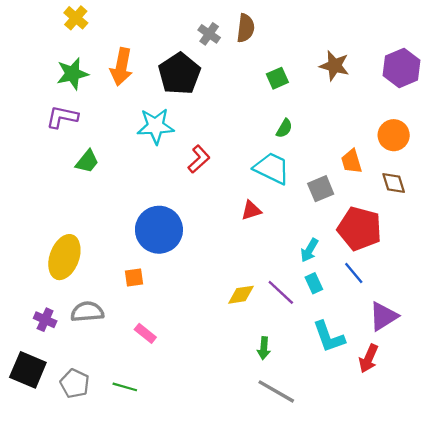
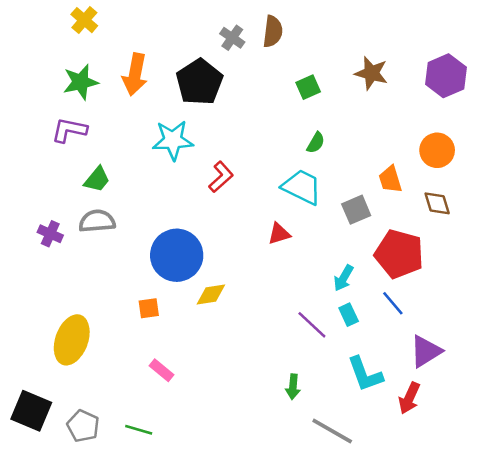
yellow ellipse: (64, 257) -> (72, 340), moved
yellow diamond: (241, 295) -> (211, 294), moved
gray semicircle: (87, 312) -> (97, 221), moved
purple cross: (45, 320) -> (50, 234), moved
gray line: (276, 391) -> (332, 431), moved

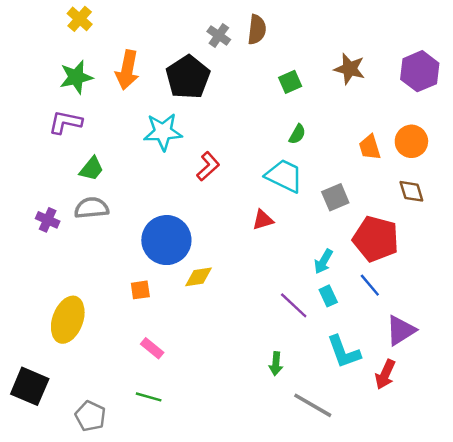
orange trapezoid: (390, 179) -> (370, 147), moved
gray pentagon: (83, 426) -> (90, 416), moved
green line: (139, 430) -> (149, 397), moved

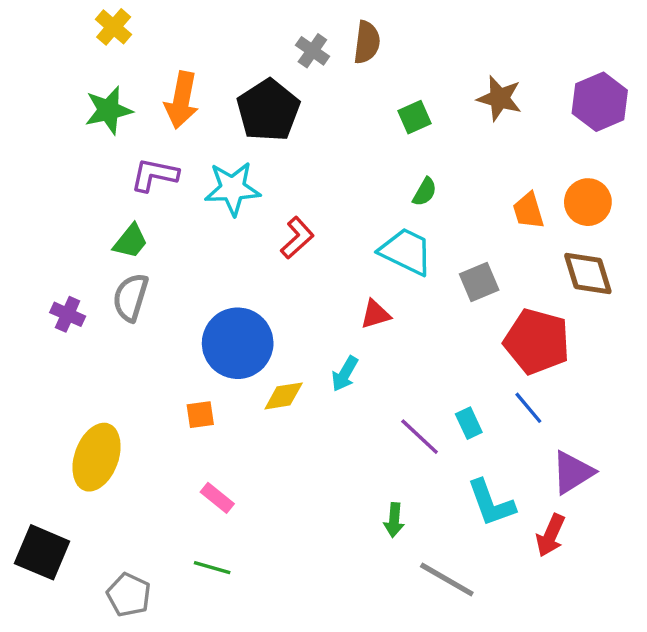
purple L-shape: (65, 122) -> (154, 175), moved
brown diamond: (411, 191) -> (588, 273), size x1.4
gray semicircle: (92, 208) -> (131, 297), turned -68
cyan arrow: (323, 261) -> (345, 374), moved

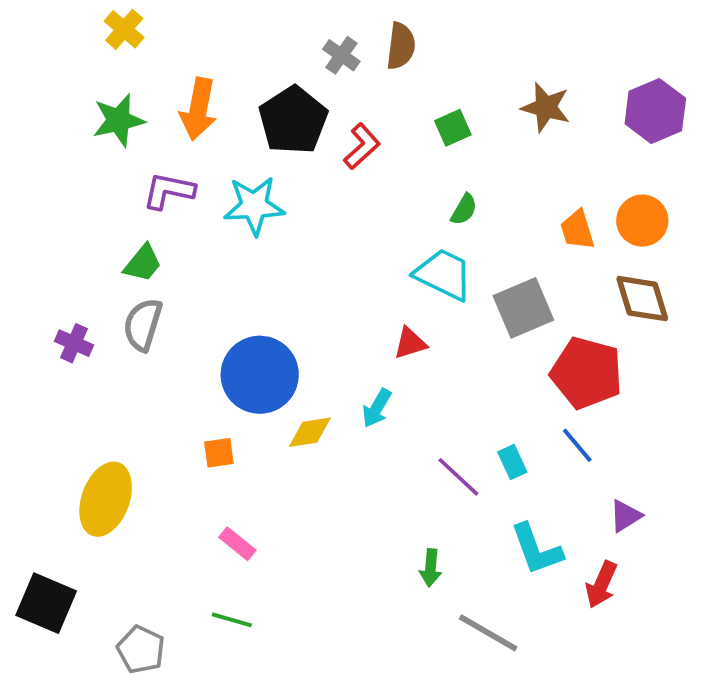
red L-shape: (297, 238) -> (362, 146), moved
gray square: (479, 282) -> (523, 308), size x1.4
purple triangle: (573, 472) -> (626, 516), size x0.7

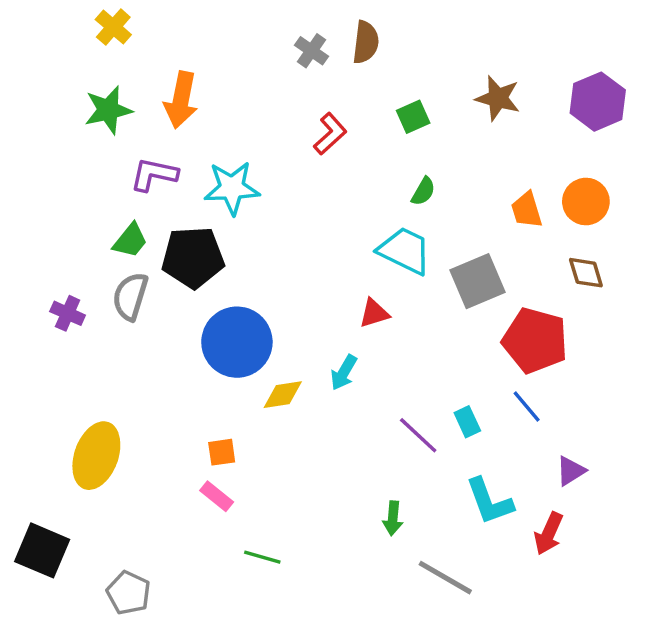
black pentagon: (293, 120) -> (193, 257), moved, turned 30
brown diamond: (642, 299) -> (586, 273), size x0.7
orange square: (219, 453) -> (222, 452), moved
green line: (232, 620) -> (262, 557), moved

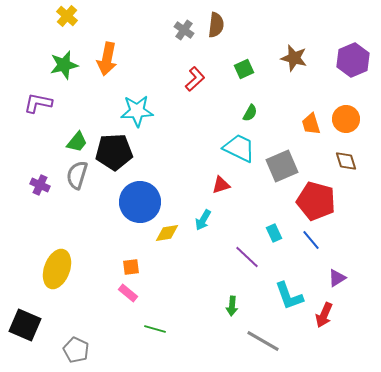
purple L-shape: (154, 174) -> (38, 103), moved
cyan rectangle: (467, 422) -> (274, 233), moved

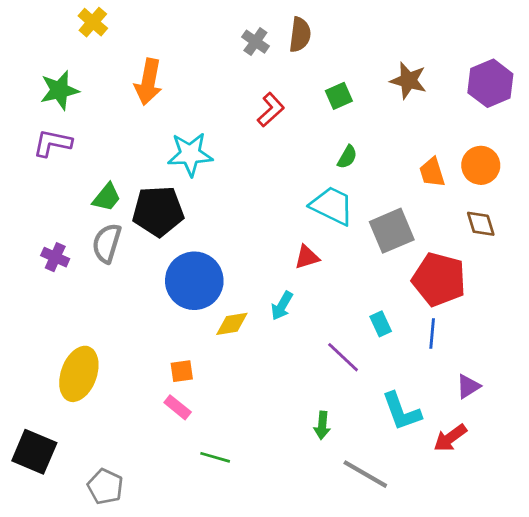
green star: (64, 65) -> (59, 90), moved
blue line: (311, 240) -> (432, 334), turned 45
red arrow: (324, 315) -> (450, 438), turned 30

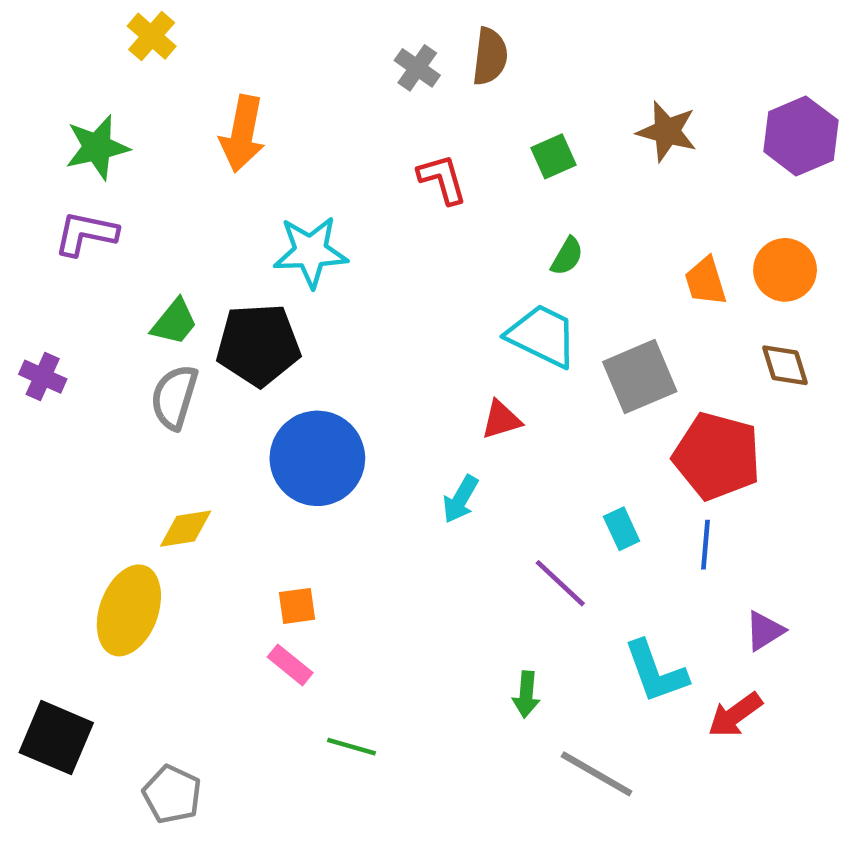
red L-shape: (271, 110) -> (442, 179), turned -64
purple cross: (55, 257) -> (43, 377), moved
yellow diamond: (232, 324) -> (186, 529), moved

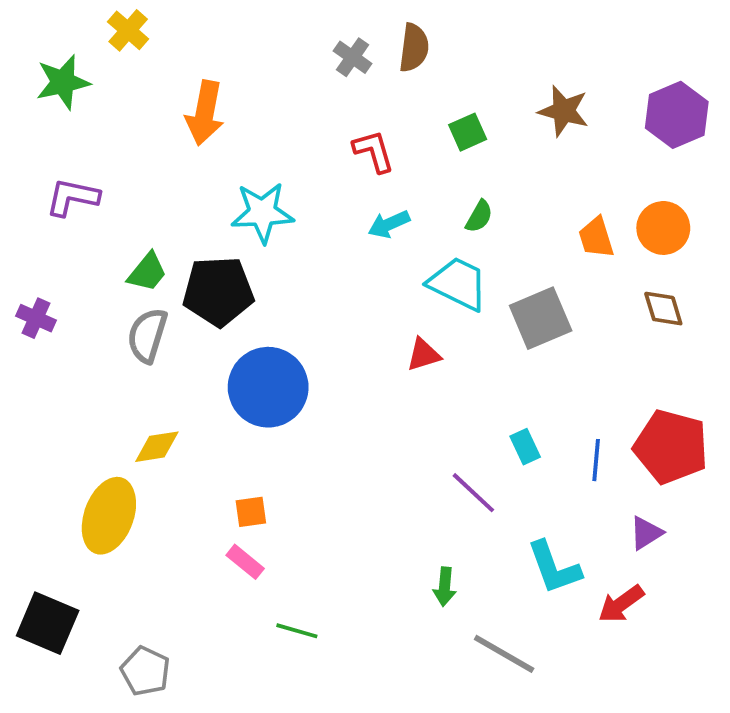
green star: (97, 147) -> (63, 82), moved
red pentagon: (717, 456) -> (671, 447), moved
cyan arrow: (460, 499) -> (389, 224), moved, turned 36

